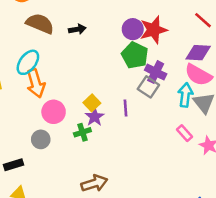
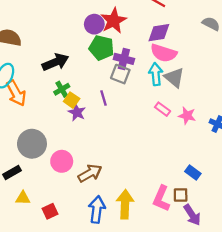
black arrow: (77, 29) -> (55, 62), moved, size x1.6
pink circle: (54, 112) -> (62, 161), moved
green cross: (82, 132) -> (62, 89), moved
gray circle: (41, 139) -> (32, 144), size x1.6

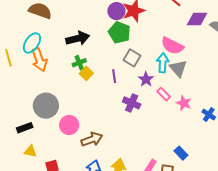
purple diamond: (159, 33) -> (197, 19), moved
purple cross: (124, 59) -> (132, 103), moved
purple star: (77, 112) -> (146, 79), moved

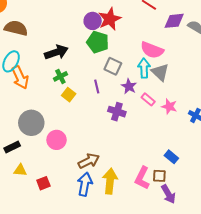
yellow square: (86, 73) -> (69, 95), moved
brown arrow: (92, 139) -> (89, 161), moved

